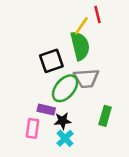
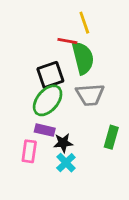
red line: (98, 15) -> (67, 41), moved, turned -66
yellow line: (81, 26) -> (84, 23), moved, turned -54
green ellipse: (65, 88) -> (48, 100), moved

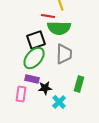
green semicircle: (83, 58) -> (59, 28), turned 105
gray trapezoid: (90, 95) -> (64, 54), turned -85
cyan cross: (66, 163) -> (59, 102), moved

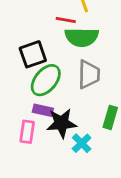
black square: (36, 40) -> (33, 54), moved
black star: (45, 88) -> (62, 123), size x1.5

